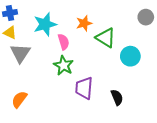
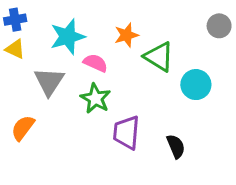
pink semicircle: (64, 42) -> (95, 63), turned -49
gray triangle: (20, 53) -> (49, 81), moved
orange semicircle: (19, 99) -> (23, 128), moved

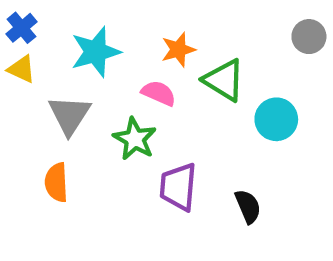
blue cross: (15, 20) -> (22, 28), turned -30
pink semicircle: (95, 63) -> (159, 93), moved
orange semicircle: (23, 128) -> (56, 182), moved, turned -40

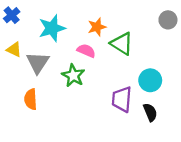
yellow triangle: (22, 69) -> (14, 50), moved
cyan circle: (276, 119) -> (150, 80), moved
purple trapezoid: (178, 187) -> (122, 99), moved
black semicircle: (248, 206) -> (150, 112), moved

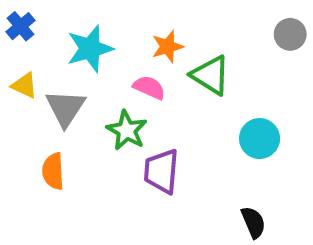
purple trapezoid: (122, 99) -> (161, 171), moved
black semicircle: (150, 112) -> (253, 222), moved

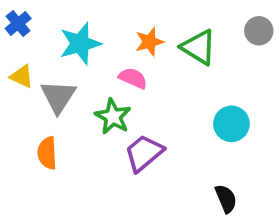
green triangle: (210, 75) -> (199, 47), moved
purple trapezoid: (161, 171) -> (144, 153), turned 45

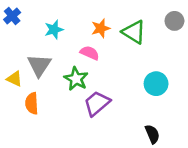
cyan star: (80, 44) -> (54, 30), size x0.7
yellow triangle: (22, 76) -> (15, 79), moved

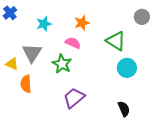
green triangle: (134, 32) -> (116, 41), moved
purple trapezoid: (97, 103) -> (74, 98), moved

